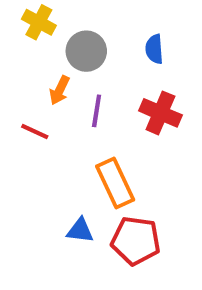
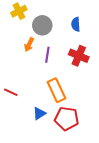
yellow cross: (39, 22) -> (19, 11), turned 35
red line: (35, 131) -> (11, 92), moved
blue triangle: (80, 230) -> (39, 113), turned -40

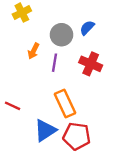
blue semicircle: (76, 24) -> (87, 28), turned 48
gray circle: (42, 25) -> (62, 35), moved
blue triangle: (39, 113) -> (45, 130), size x1.5

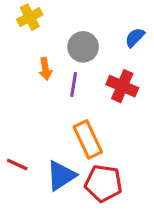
blue semicircle: (87, 28) -> (135, 37), moved
orange arrow: (34, 51) -> (45, 69), turned -35
red line: (13, 106) -> (17, 165), moved

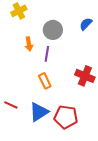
red cross: (122, 86) -> (85, 76), moved
orange rectangle: (88, 139) -> (45, 81), moved, size x0.7

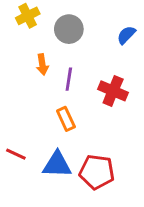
gray circle: (53, 30) -> (69, 29), moved
red cross: (85, 76) -> (113, 91), moved
blue triangle: (39, 112) -> (57, 164), turned 35

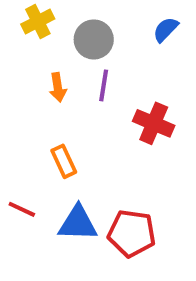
blue semicircle: (126, 35) -> (166, 29), moved
purple line: (69, 79) -> (104, 85), moved
orange rectangle: (66, 119) -> (64, 161), moved

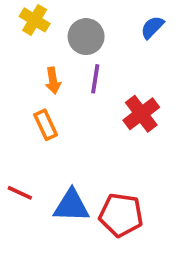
yellow cross: (38, 22) -> (35, 20), turned -32
red cross: (154, 123) -> (141, 114), turned 30
orange rectangle: (64, 161) -> (46, 125), moved

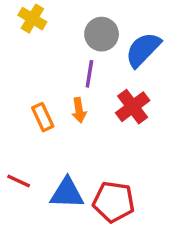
blue semicircle: (152, 27) -> (143, 50), moved, size x1.6
gray circle: (86, 37) -> (102, 34), moved
orange arrow: (53, 81) -> (79, 110), moved

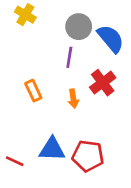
blue semicircle: (143, 50) -> (111, 39), turned 96
orange arrow: (79, 110) -> (73, 99), moved
red line: (19, 181) -> (15, 161), moved

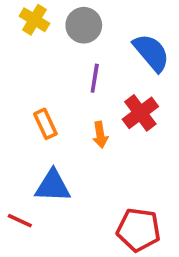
gray circle: (79, 27) -> (84, 25), moved
blue triangle: (52, 149) -> (53, 186), moved
red pentagon: (88, 156) -> (139, 230), moved

